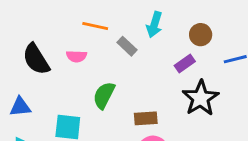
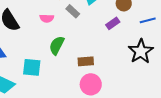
pink semicircle: (76, 56) -> (47, 18), moved
black star: (201, 98) -> (141, 51), moved

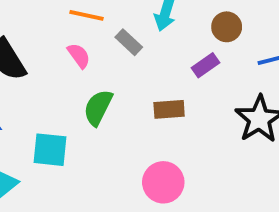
pink semicircle: (47, 18) -> (79, 56), turned -128
brown rectangle: (86, 61) -> (169, 109), moved

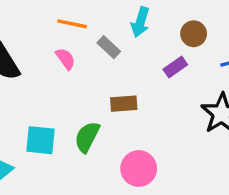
green semicircle: (98, 107) -> (87, 137), moved
brown rectangle: (169, 109) -> (124, 104), moved

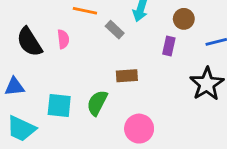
pink semicircle: (65, 59) -> (63, 39), moved, turned 30
purple rectangle: (175, 67) -> (169, 46), turned -42

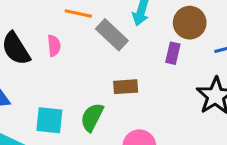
brown circle: (184, 19) -> (190, 23), size x1.4
gray rectangle: (115, 30) -> (112, 35), size x1.5

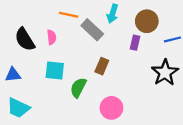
brown rectangle: (126, 87) -> (102, 66), turned -63
cyan square: (49, 120) -> (55, 70), moved

